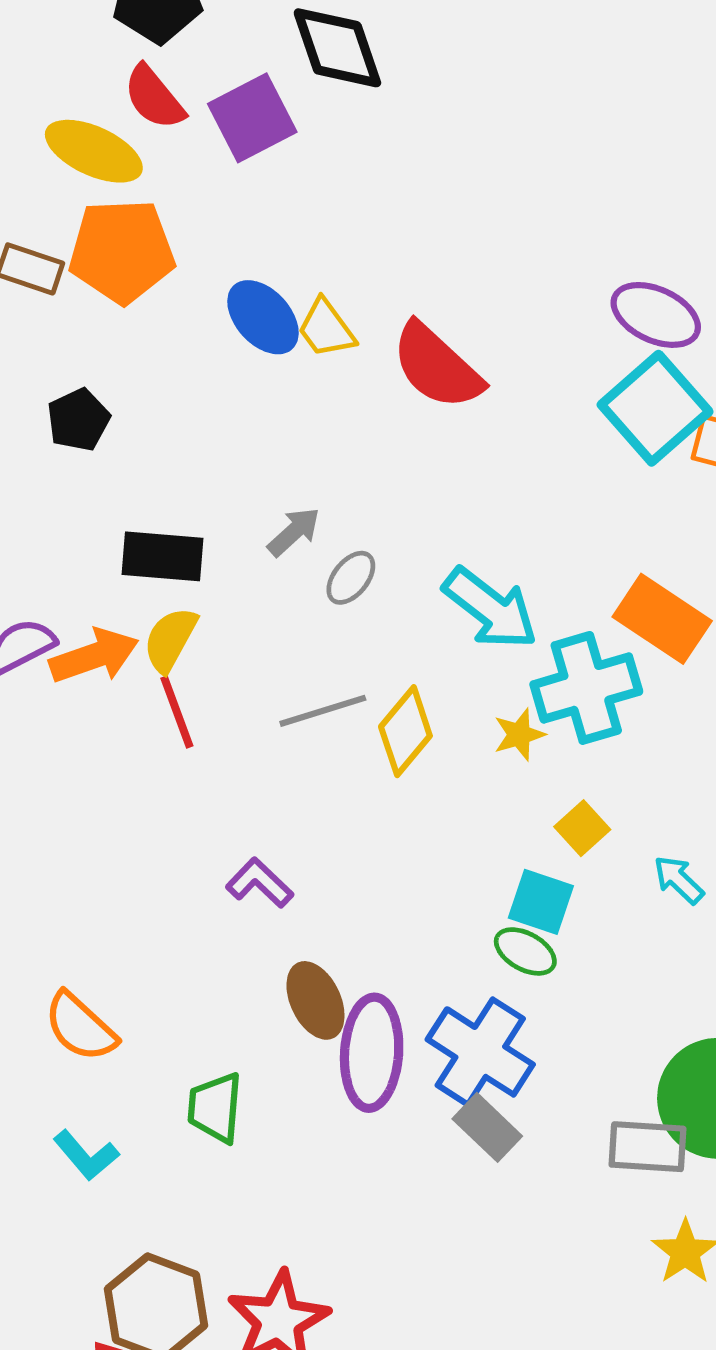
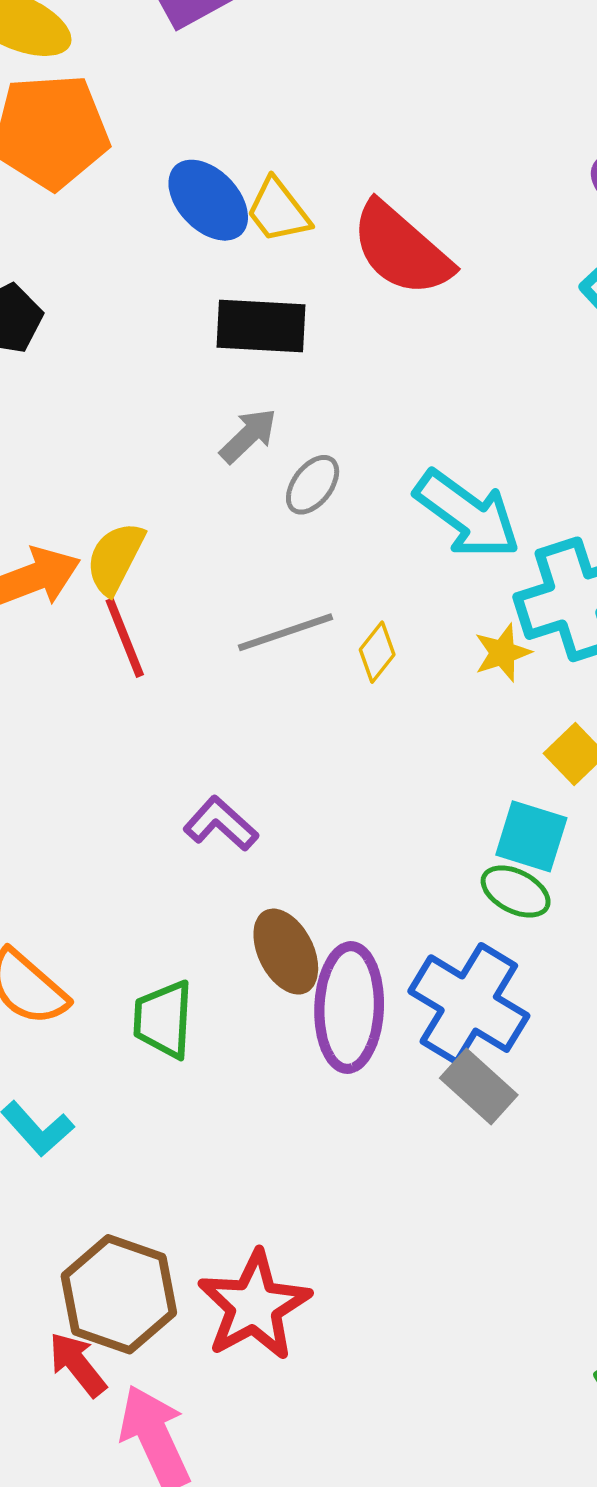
black rectangle: (162, 556) -> (261, 326), moved
yellow diamond: (405, 731) -> (377, 652), size x0.6
green trapezoid: (215, 1108) -> (163, 1019), moved

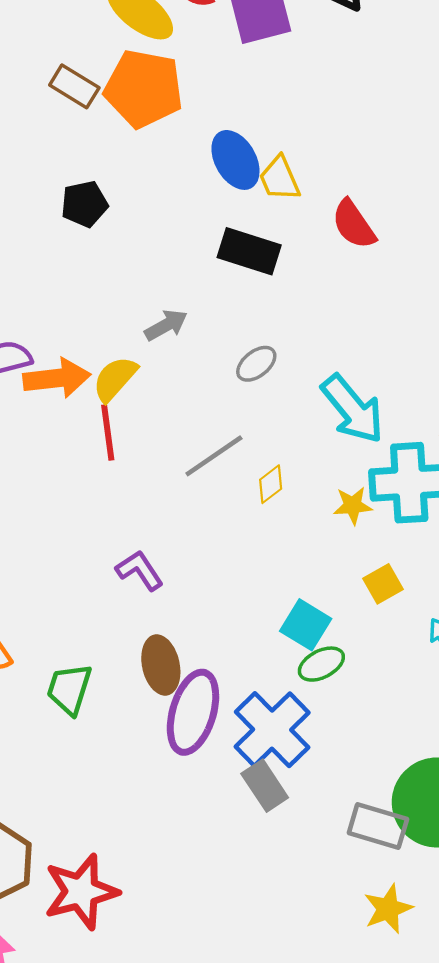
red semicircle: (401, 249) -> (354, 224), size x0.7
gray arrow: (248, 436) -> (166, 325), moved
gray line: (285, 632) -> (214, 456), turned -30
cyan square: (531, 836) -> (306, 625), moved
green ellipse: (516, 892) -> (321, 664), turned -69

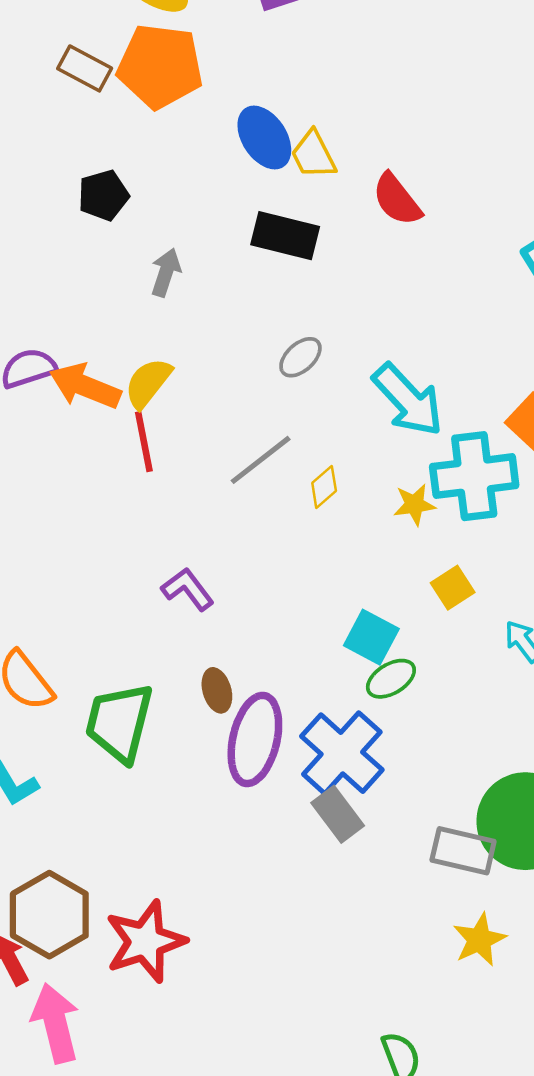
gray arrow: (166, 325) -> (166, 272), moved, turned -39
orange arrow: (57, 378) -> (85, 386), turned -148
brown ellipse: (161, 665) -> (217, 690), size x0.7
green trapezoid: (69, 689) -> (119, 722), size x1.4

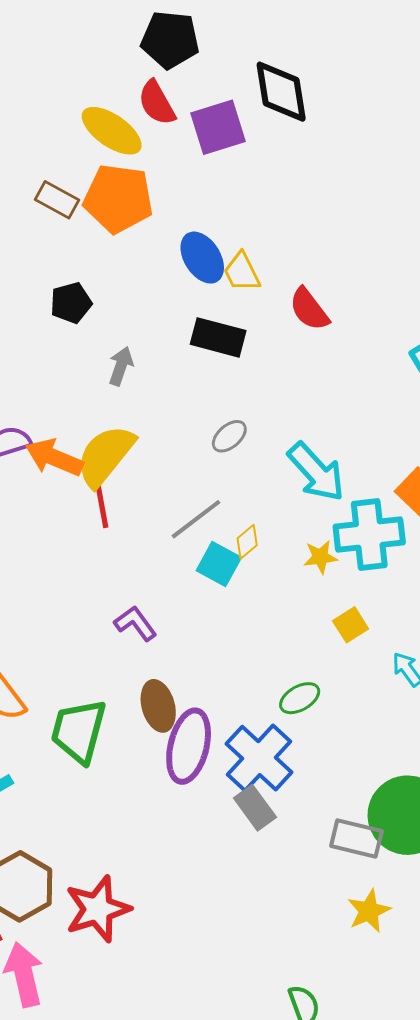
yellow semicircle: (148, 383) -> (105, 456), size x1.5
cyan square: (371, 637) -> (219, 564), moved
brown ellipse: (217, 690) -> (158, 706), size x1.4

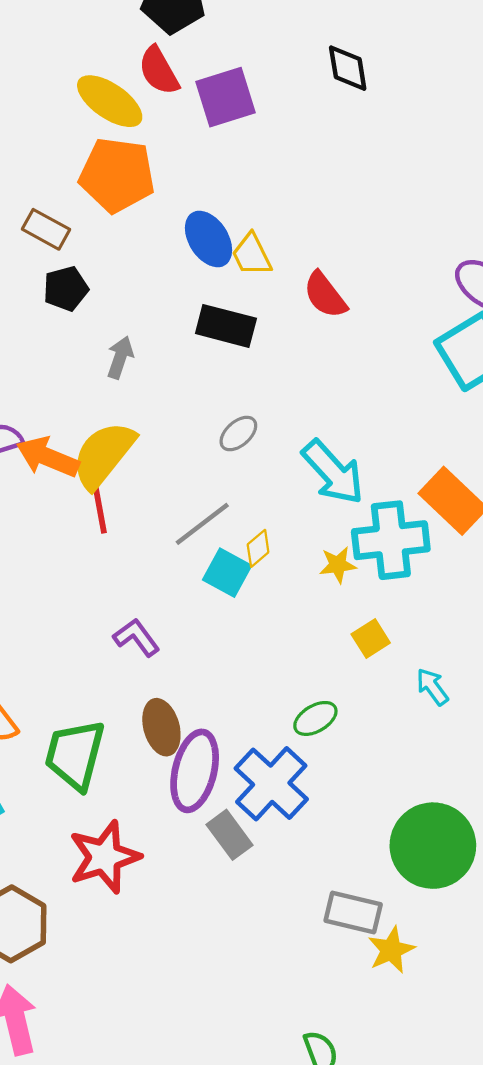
black diamond: (281, 92) -> (348, 68), moved, size x0.7
brown rectangle: (57, 200) -> (46, 229), moved
gray rectangle: (255, 808) -> (229, 835), moved
gray rectangle: (356, 839) -> (353, 912), moved
red star: (98, 909) -> (104, 857), moved

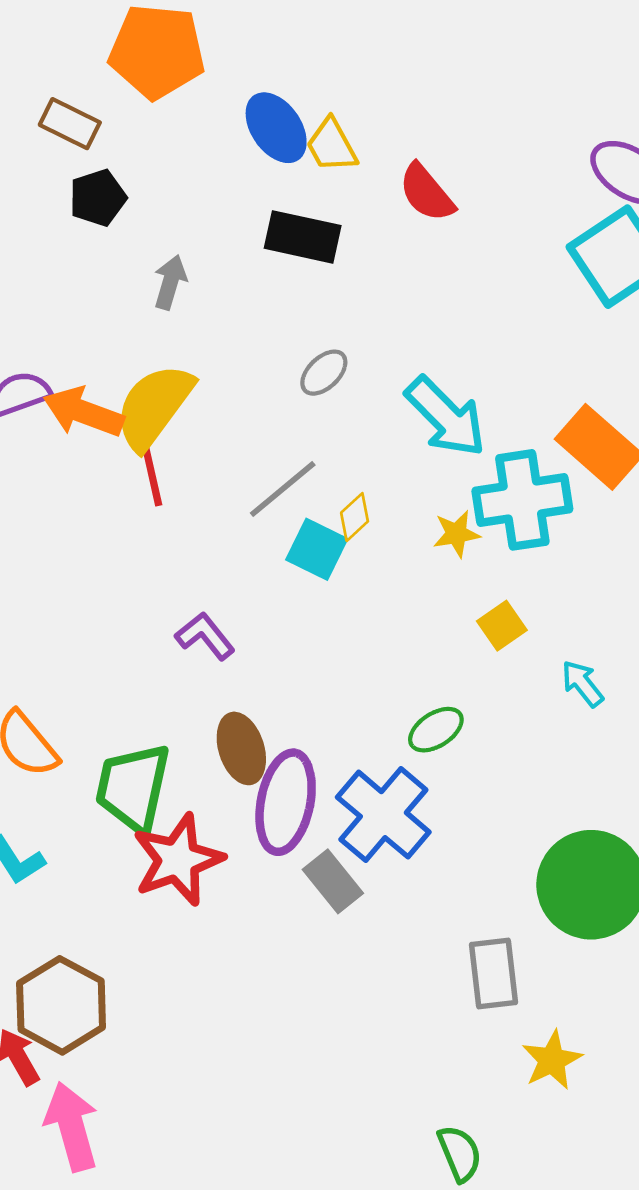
red star: (104, 857) -> (178, 860), moved
gray rectangle: (353, 912) -> (494, 973), turned 72
yellow star: (391, 950) -> (552, 1060), moved

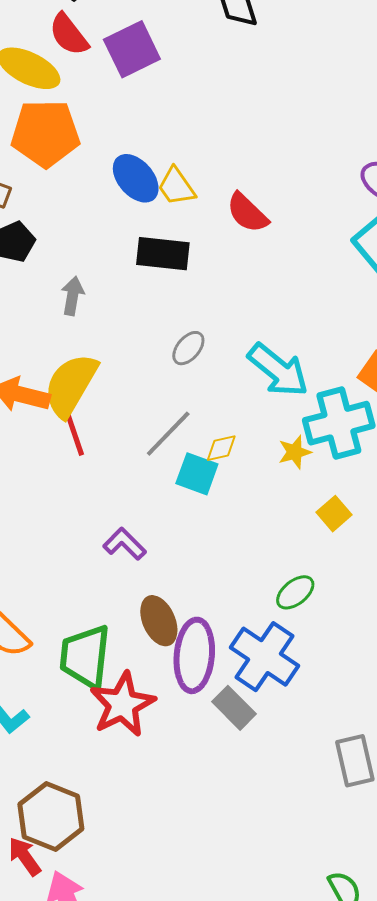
yellow diamond: (355, 517) -> (221, 448), turned 36

